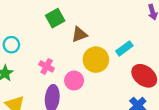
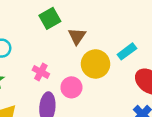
brown triangle: (79, 34) -> (77, 36), turned -35

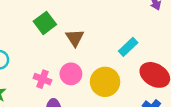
yellow circle: (96, 64) -> (105, 82), moved
pink circle: (71, 87) -> (71, 74), moved

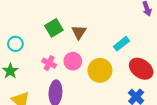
green square: (45, 23) -> (54, 28), moved

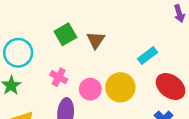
cyan circle: (15, 44) -> (18, 53), size x1.5
pink circle: (73, 61) -> (90, 89), moved

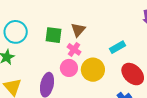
green square: (65, 34) -> (53, 35), moved, turned 30
pink cross: (59, 77) -> (74, 49), moved

